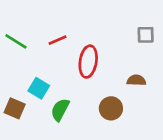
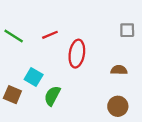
brown circle: (111, 108) -> (118, 106), moved

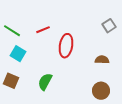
gray square: (127, 30) -> (109, 26), turned -32
cyan square: (34, 77) -> (18, 54), moved

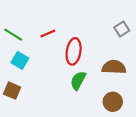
brown semicircle: (102, 60) -> (114, 67), size x1.5
green semicircle: (45, 82) -> (78, 81), moved

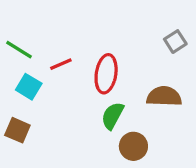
red line: (48, 34) -> (61, 64), moved
brown circle: (113, 102) -> (133, 146), moved

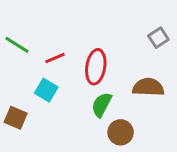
cyan square: (29, 87) -> (46, 90), moved

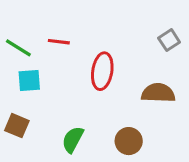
red line: (55, 58) -> (59, 42), moved, turned 30
cyan square: (46, 90) -> (29, 80), moved, turned -35
green semicircle: (102, 105) -> (73, 139), moved

